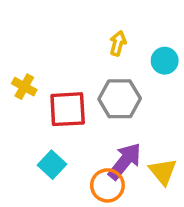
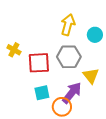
yellow arrow: (118, 43) -> (68, 25), size x1.5
cyan square: (52, 165) -> (42, 93), moved, turned 35
yellow triangle: (163, 172) -> (91, 76), moved

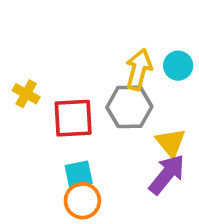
yellow arrow: (68, 25) -> (139, 69), moved
purple arrow: (72, 93) -> (167, 174), moved
orange circle: (62, 107) -> (82, 201), moved

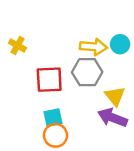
yellow arrow: (139, 69) -> (93, 47), turned 80
yellow cross: (26, 94) -> (18, 45), moved
purple arrow: (167, 174) -> (112, 118), turned -108

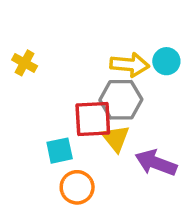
red square: (49, 80) -> (93, 119), moved
yellow triangle: (115, 96) -> (116, 138), moved
cyan square: (53, 118) -> (60, 151), moved

